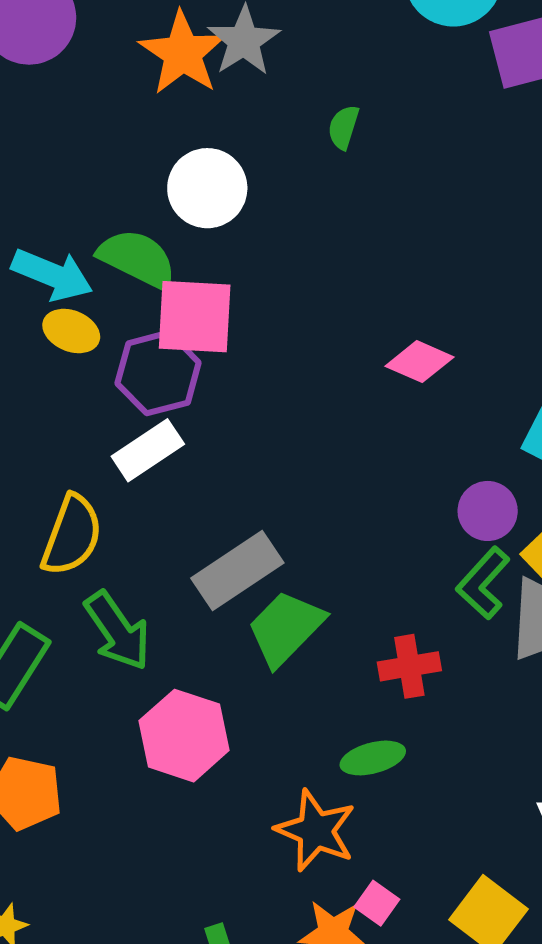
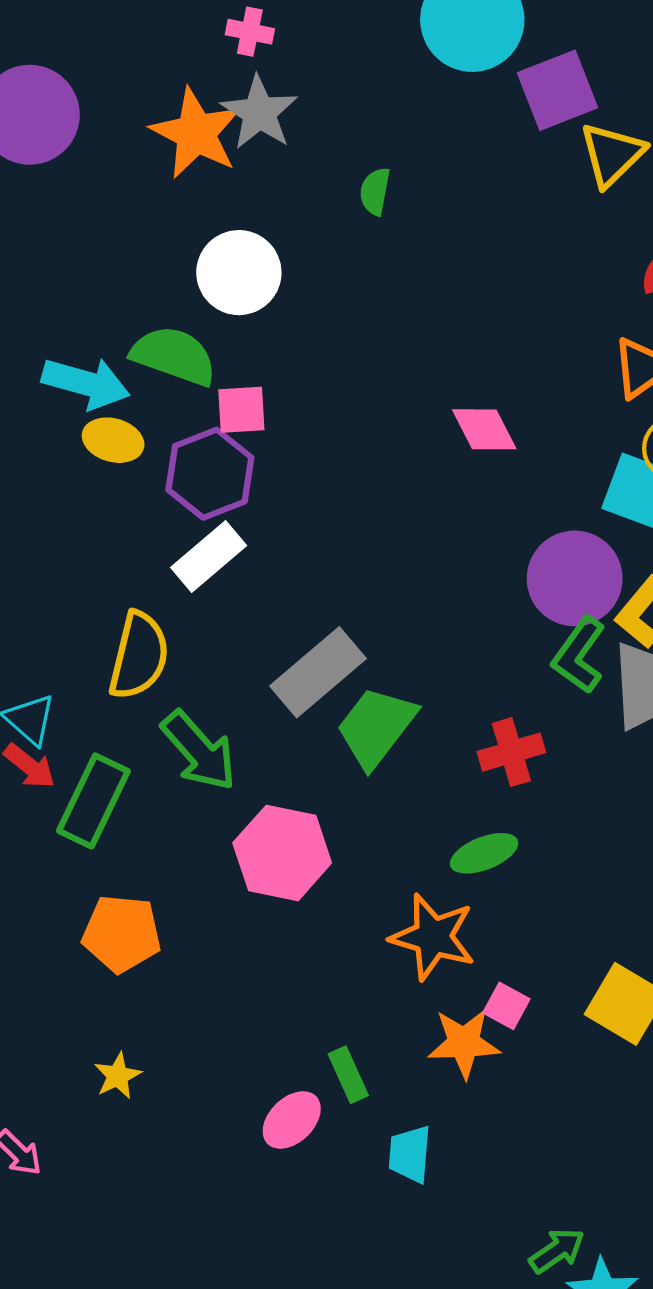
pink square: (195, 317) -> (241, 410), size x0.6
pink diamond: (419, 362) -> (484, 429), turned 46
purple circle: (488, 511) -> (575, 578), size x1.5

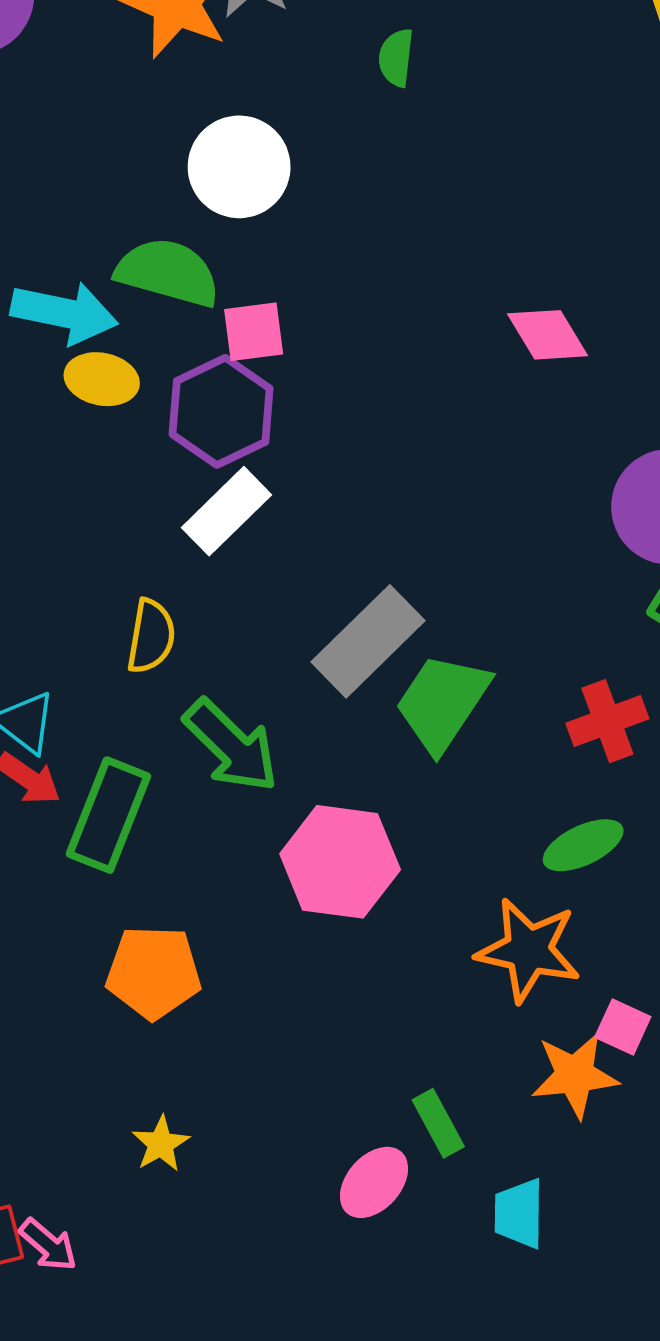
yellow semicircle: (139, 656) -> (151, 636), size x0.7

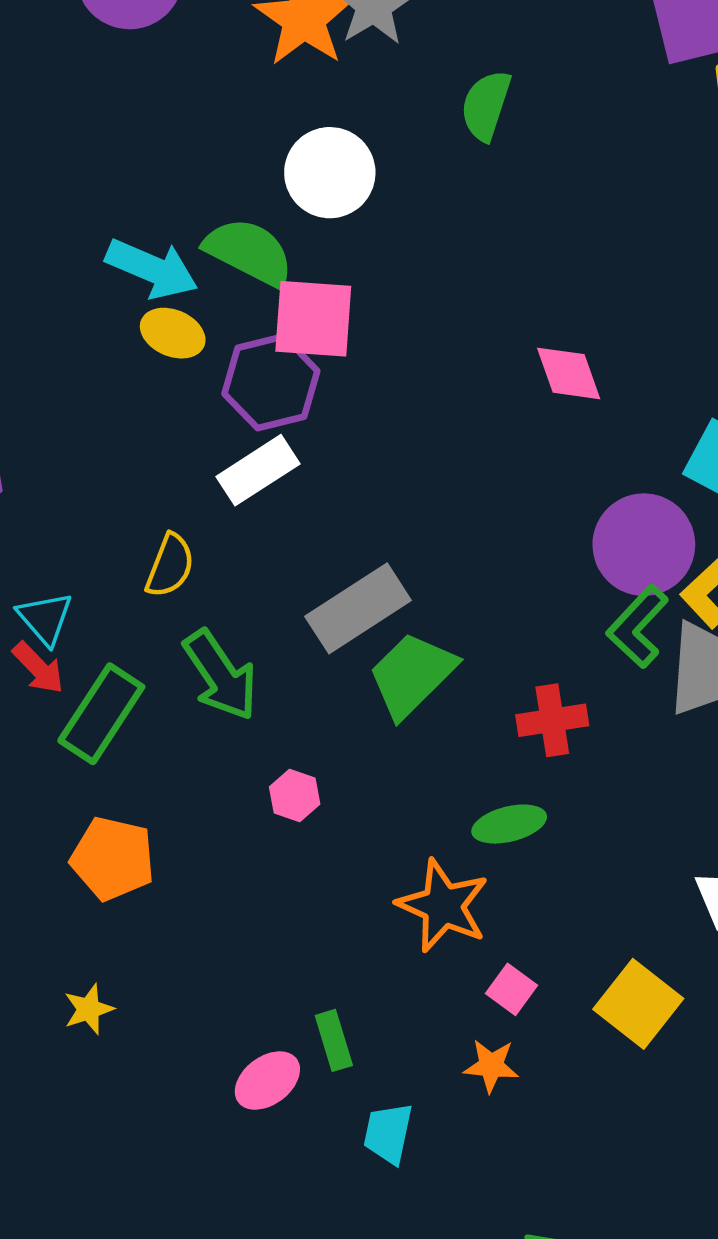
green semicircle: (396, 58) -> (486, 105), size x1.4
pink square: (254, 332) -> (313, 319), size x1.5
pink hexagon: (340, 862) -> (295, 795), size x0.5
orange star: (575, 1075) -> (491, 1066), moved, size x0.7

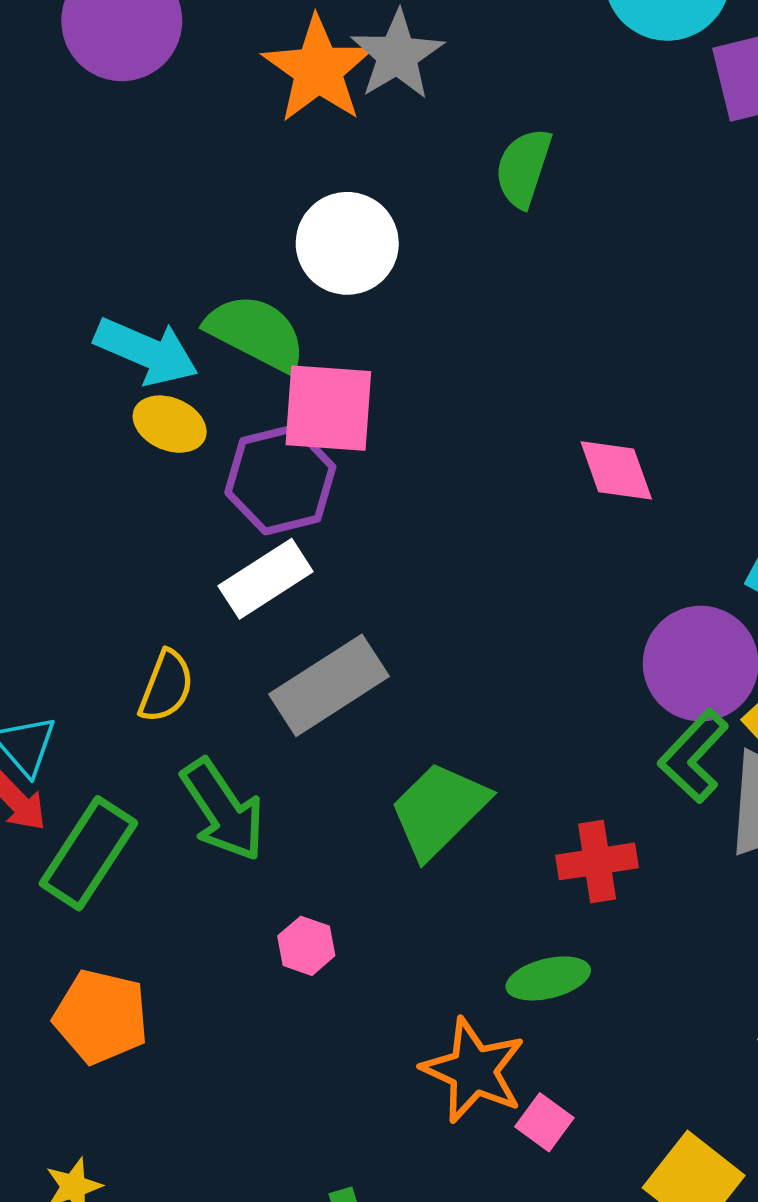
gray rectangle: (358, 608) -> (329, 685), moved
pink square: (511, 989) -> (544, 1122), moved

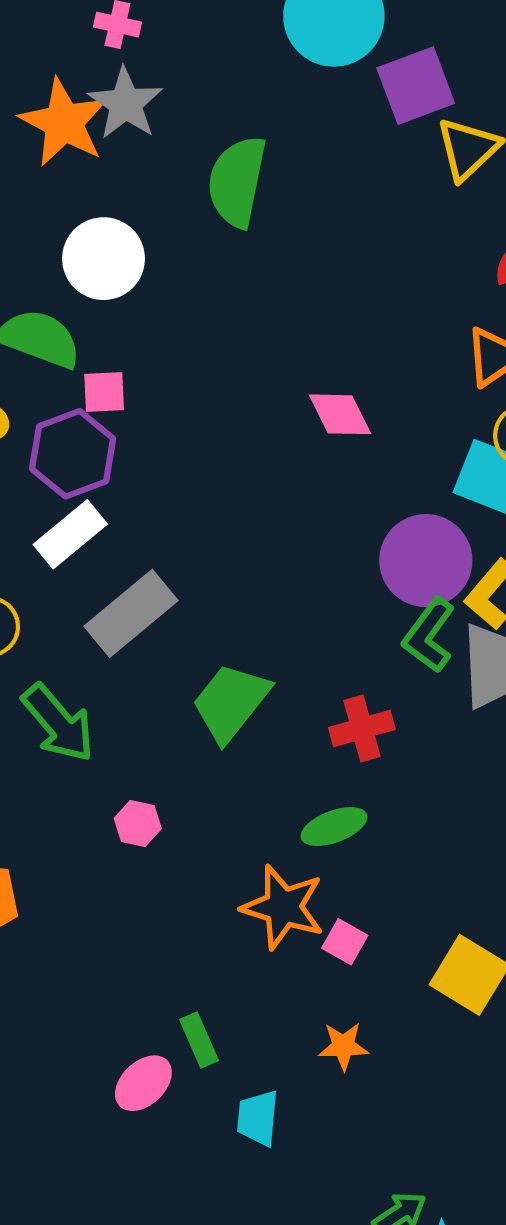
green semicircle: (523, 168) -> (237, 182), size x1.4
pink square: (328, 408) -> (104, 392), size x0.6

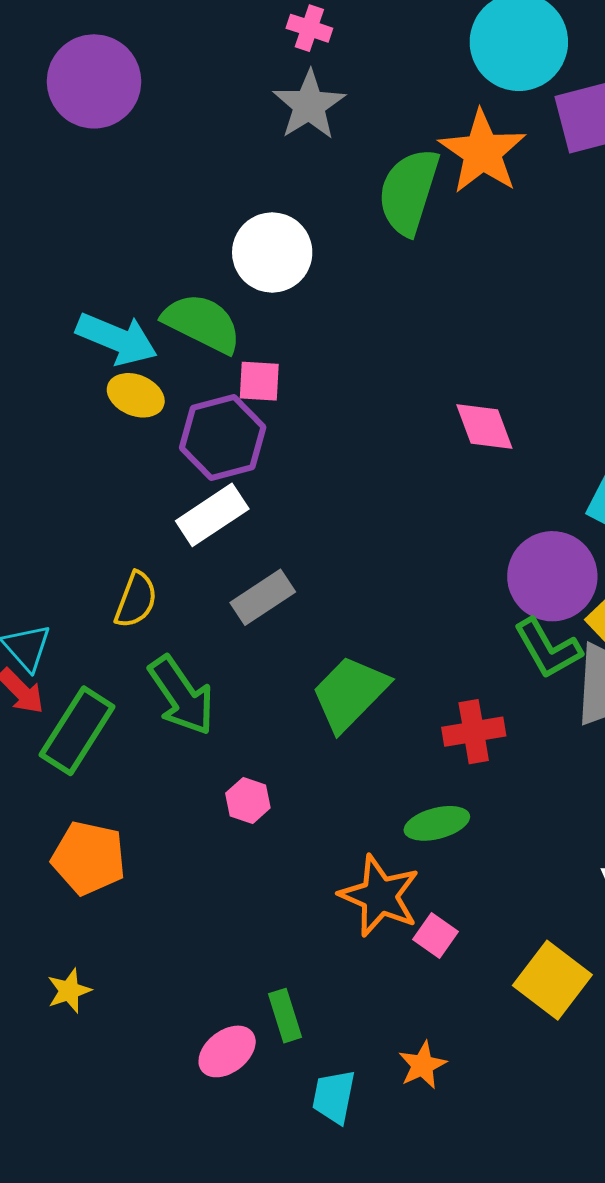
orange star: (64, 123) -> (482, 152), moved
gray rectangle: (131, 613) -> (263, 597), size x0.7
green L-shape: (429, 635) -> (548, 648), turned -72
orange star: (343, 1046) -> (422, 1065), moved, turned -30

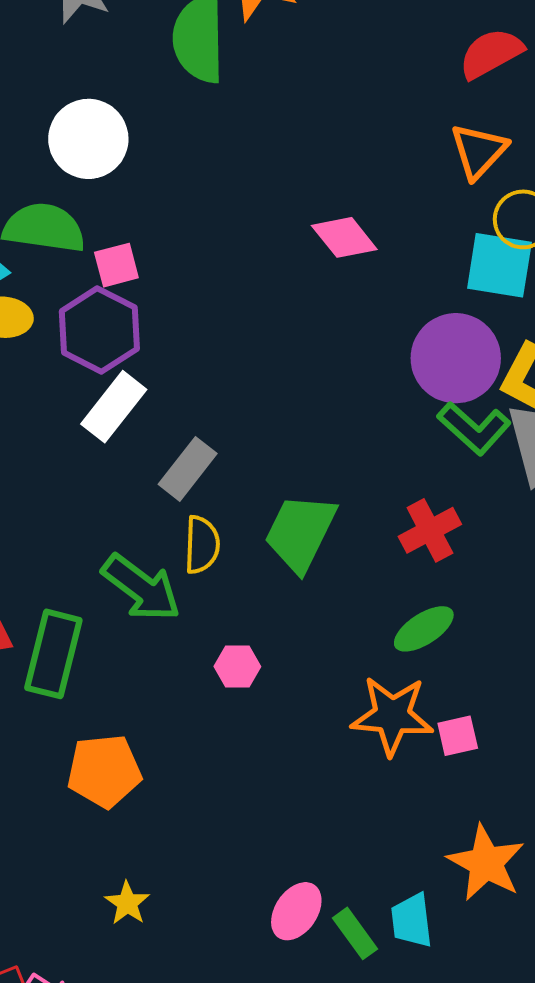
yellow semicircle: (136, 600) -> (202, 545), moved
pink square: (435, 936) -> (458, 736), turned -30
green rectangle: (285, 1016) -> (355, 933), moved
orange star: (422, 1065) -> (486, 863), size x1.6

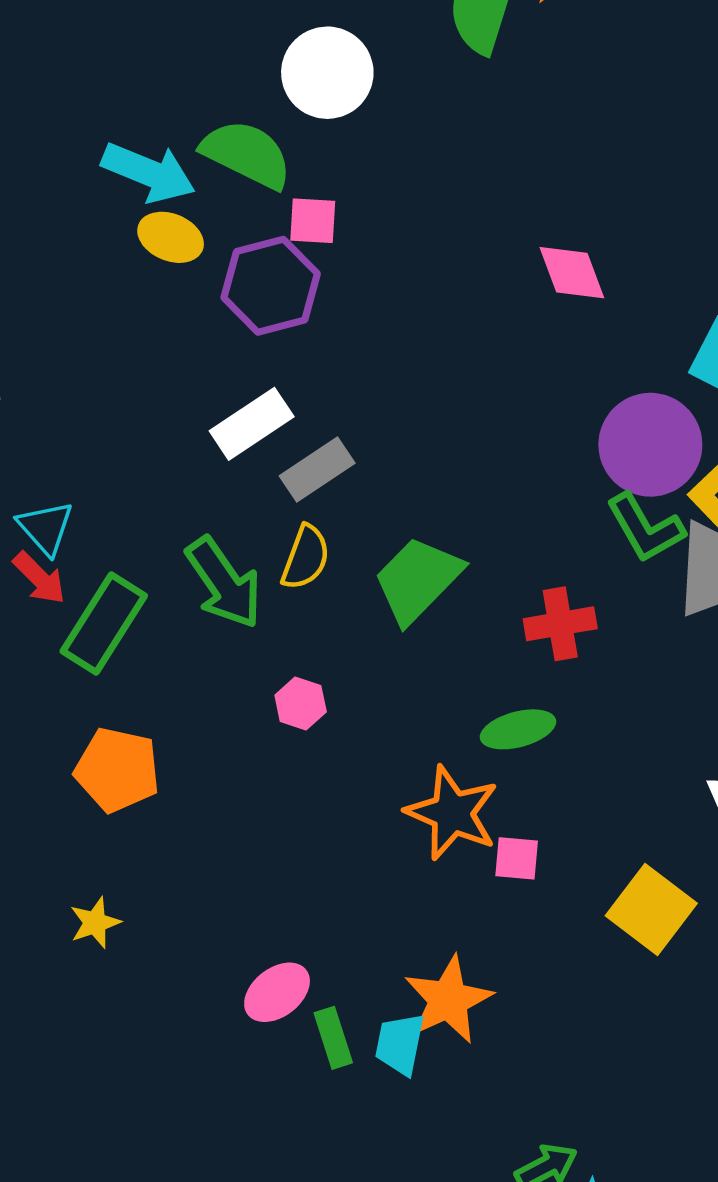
white rectangle: (114, 407) -> (252, 424), moved
orange star: (486, 863) -> (448, 1000), moved

